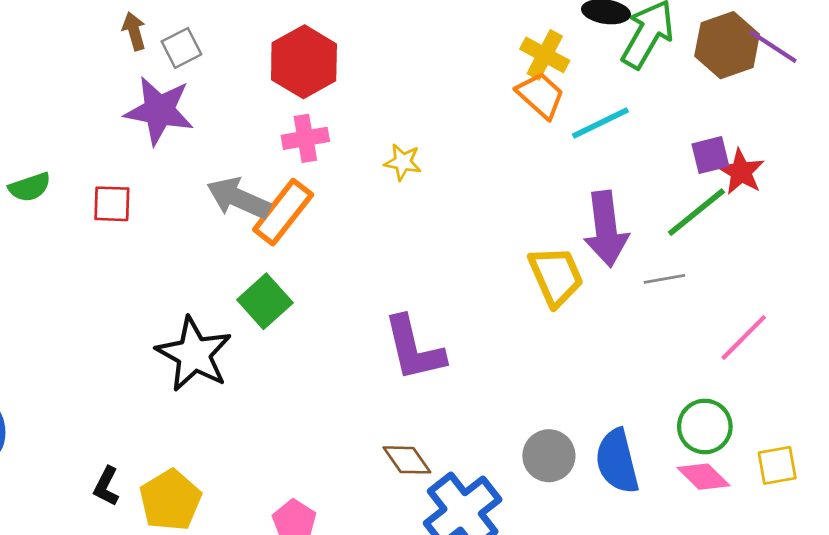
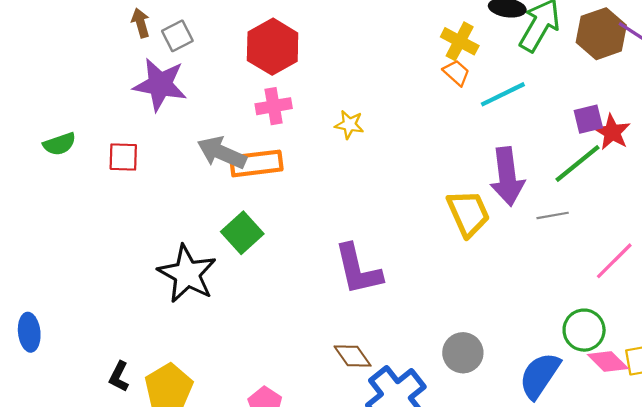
orange trapezoid: (541, 95) -> (456, 73), size x0.7
orange rectangle: (283, 212) -> (256, 163), turned 45
blue semicircle: (617, 461) -> (540, 375), moved, turned 48
pink diamond: (703, 477) -> (608, 361), moved

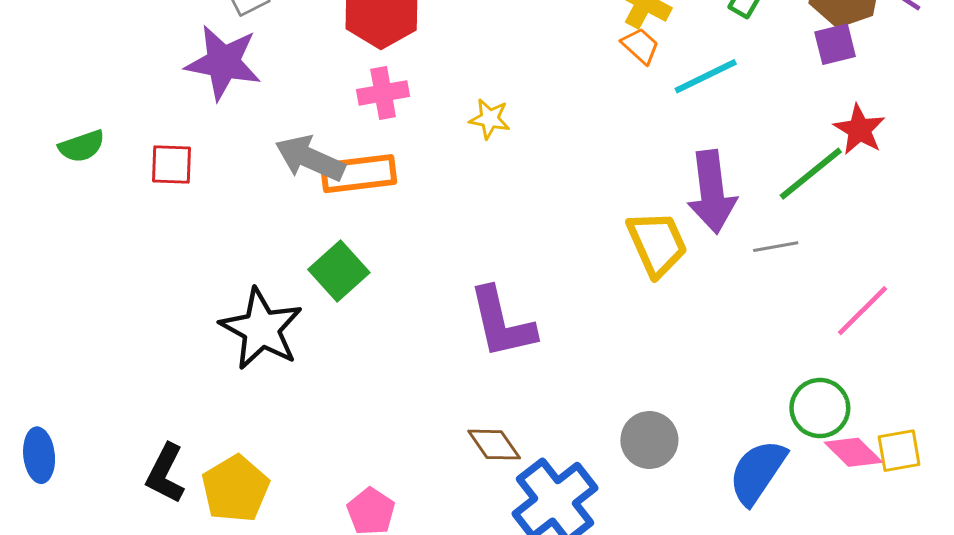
purple square: (588, 119) -> (835, 44), moved
blue ellipse: (29, 332) -> (39, 455), moved
black L-shape: (119, 377) -> (165, 473), size x1.4

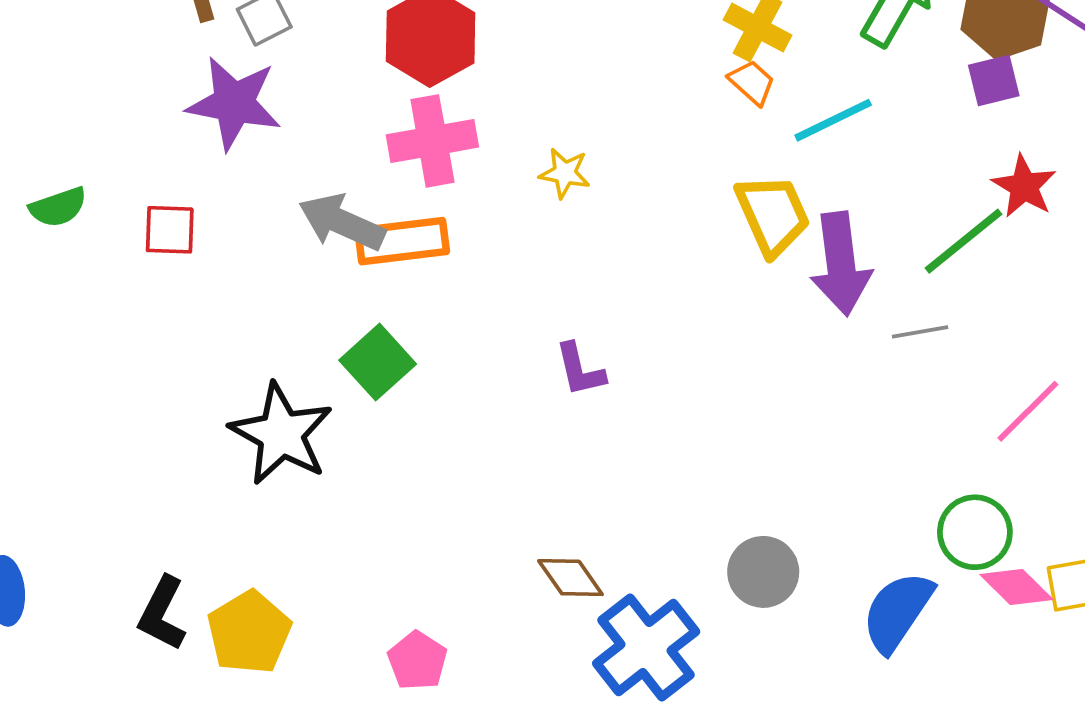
pink cross: (383, 93) -> (432, 141), size x1.4
yellow trapezoid: (657, 244) -> (773, 215), moved
purple L-shape: (502, 323) -> (580, 370), moved, size x0.6

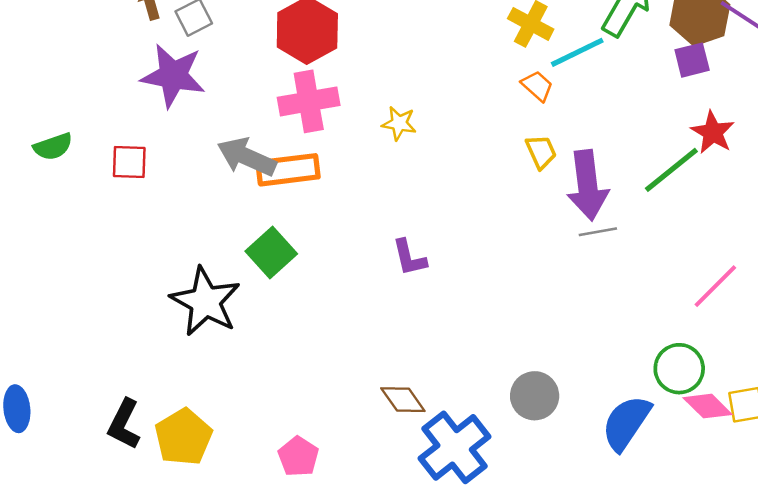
orange trapezoid: (752, 82) -> (537, 86), moved
cyan line: (833, 120) -> (577, 52), moved
yellow trapezoid: (773, 215) -> (541, 152), size x0.6
gray line: (920, 332) -> (598, 232), moved

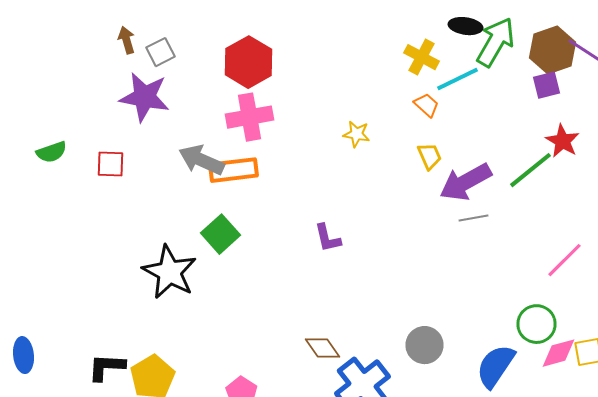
yellow star: (399, 123) -> (356, 134), moved
purple arrow: (588, 185) -> (466, 182), turned 68
pink diamond: (708, 406) -> (558, 353), turned -60
black L-shape: (124, 424) -> (106, 367), turned 66

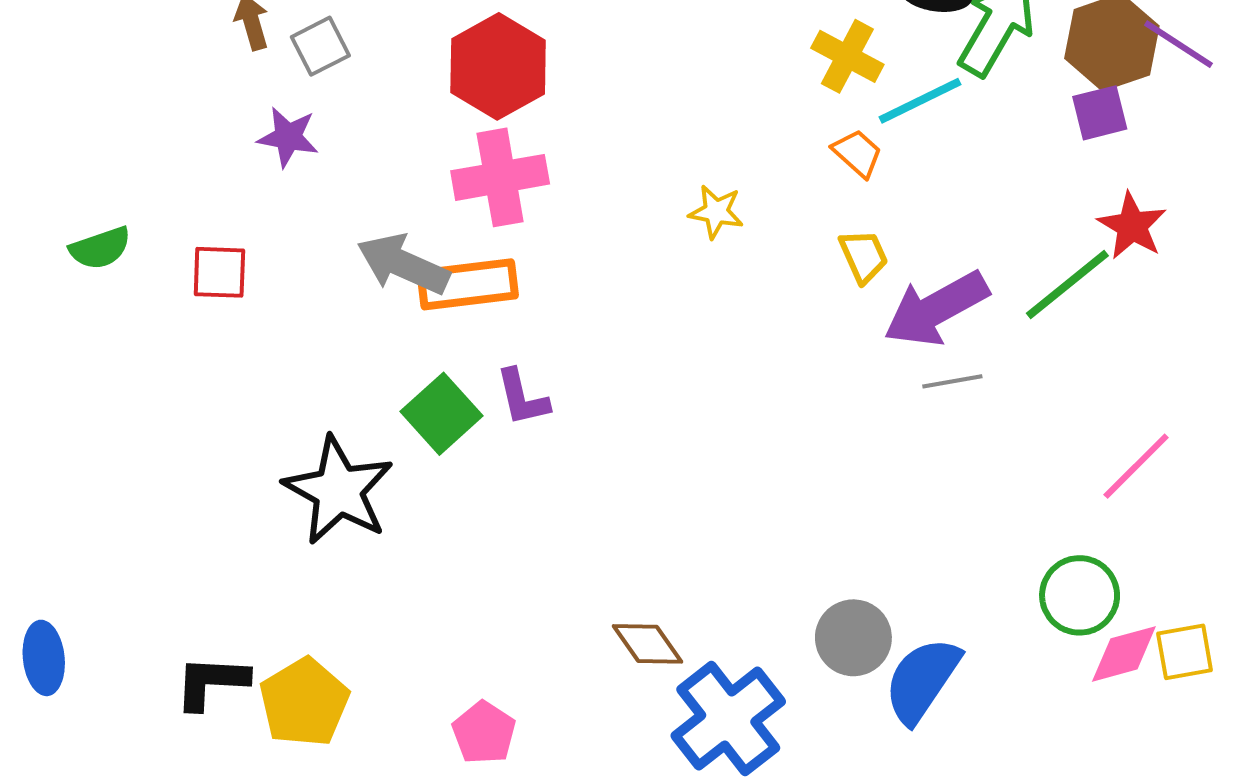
purple star: (144, 97) -> (288, 137), size x0.6
purple L-shape: (328, 238) -> (522, 398), moved
blue semicircle: (496, 366) -> (922, 680), moved

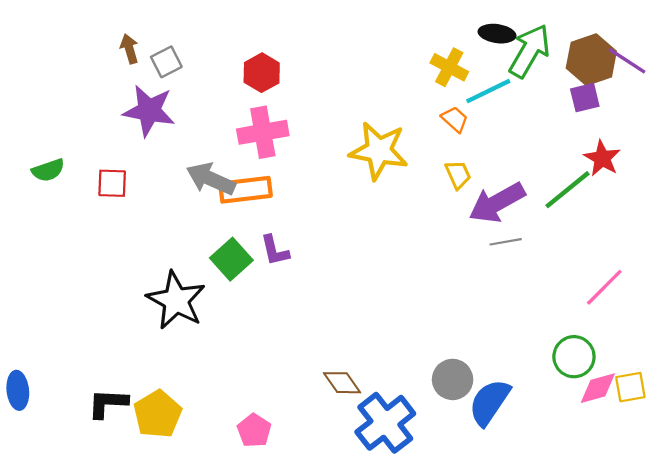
red hexagon: (498, 66) -> (262, 73), size x0.7
purple star: (288, 137) -> (149, 111), size x1.6
yellow star: (716, 212) -> (379, 151), size x2.0

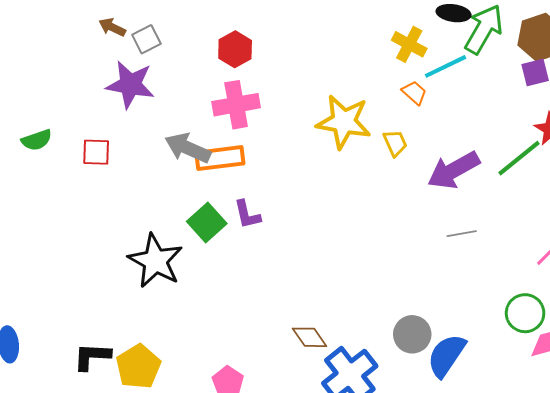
brown arrow: (129, 49) -> (112, 27), turned -48
yellow trapezoid: (458, 175) -> (395, 143), moved
gray line: (506, 242) -> (462, 234), moved

